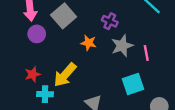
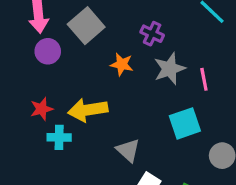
yellow arrow: (65, 75) -> (88, 110), turned 40

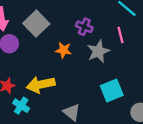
pink line: (204, 79) -> (121, 35), moved
cyan cross: (59, 137) -> (21, 106), turned 35

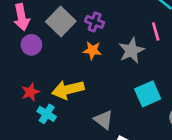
purple cross: (84, 27) -> (95, 22), moved

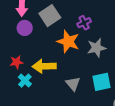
purple cross: (95, 22) -> (84, 23), moved, turned 32
orange star: (92, 50) -> (68, 42), size x1.6
gray triangle: (104, 120) -> (73, 84), moved

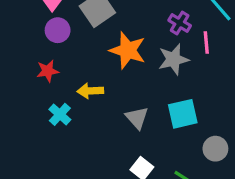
purple cross: (84, 23) -> (180, 23), moved, turned -32
red star: (17, 62) -> (48, 71), moved
yellow arrow: (44, 66) -> (90, 91), size x0.7

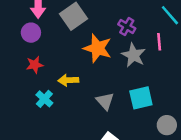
purple cross: (180, 23) -> (127, 26), moved
purple circle: (58, 30) -> (31, 33), moved
gray star: (173, 59) -> (133, 55), turned -30

